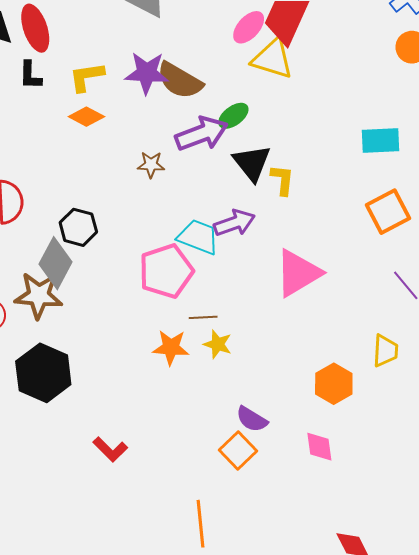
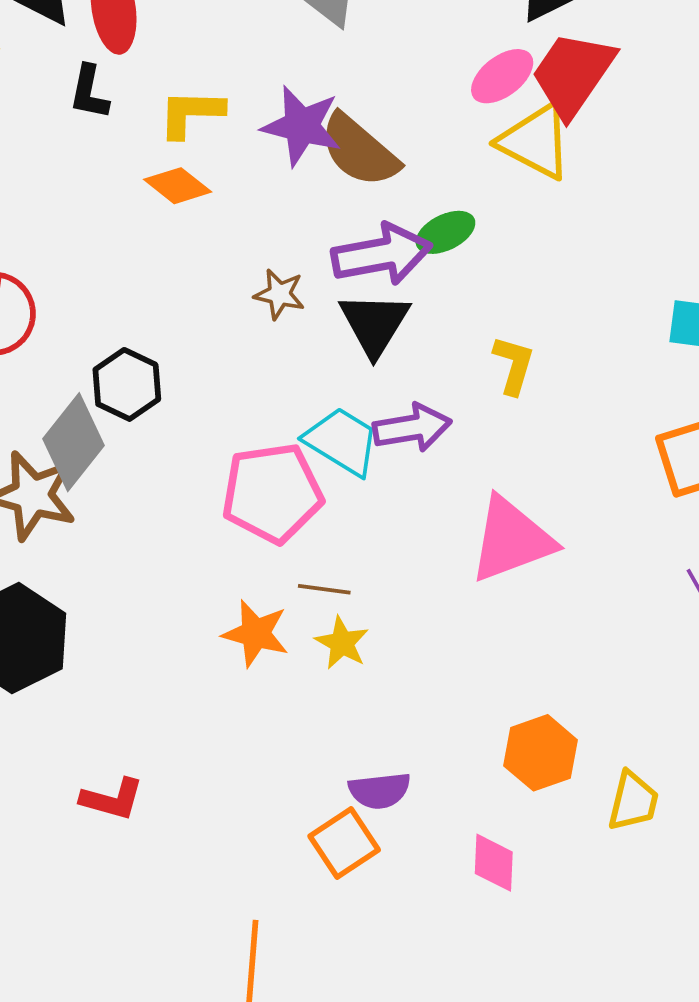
black triangle: (252, 163) -> (374, 324), moved
yellow trapezoid: (385, 351) -> (633, 801), moved
purple semicircle: (252, 419) -> (380, 791), turned -48
red L-shape: (110, 449) -> (112, 799), turned -40

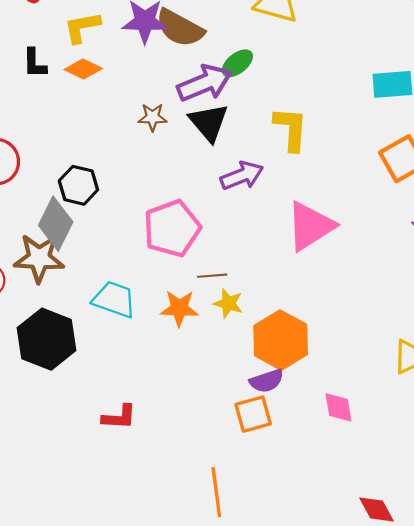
black L-shape: (89, 92) -> (34, 63), moved
yellow L-shape: (514, 365) -> (291, 129), size x1.4
cyan trapezoid: (342, 441) -> (114, 299), moved
orange hexagon: (541, 753) -> (281, 340), moved, size x1.4
orange square: (344, 843) -> (253, 414), turned 30

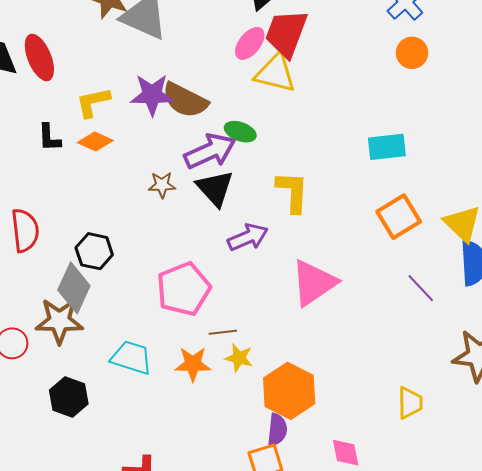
green ellipse: (237, 63) -> (240, 132), turned 60
black hexagon: (47, 339) -> (69, 397), size x0.7
purple semicircle: (267, 381) -> (277, 430), turned -64

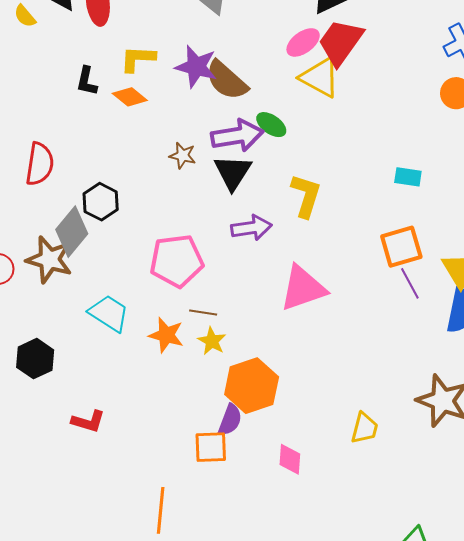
cyan rectangle: (387, 147) -> (408, 177), size x0.7
purple line: (421, 288) -> (410, 283), moved
black hexagon: (69, 397) -> (35, 359), moved

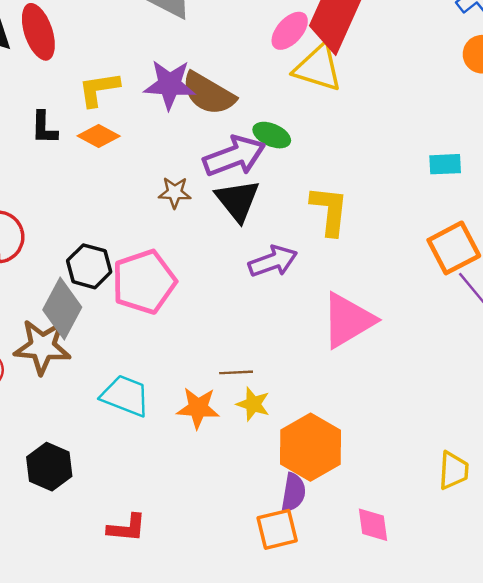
pink pentagon: (177, 261) -> (144, 282), moved

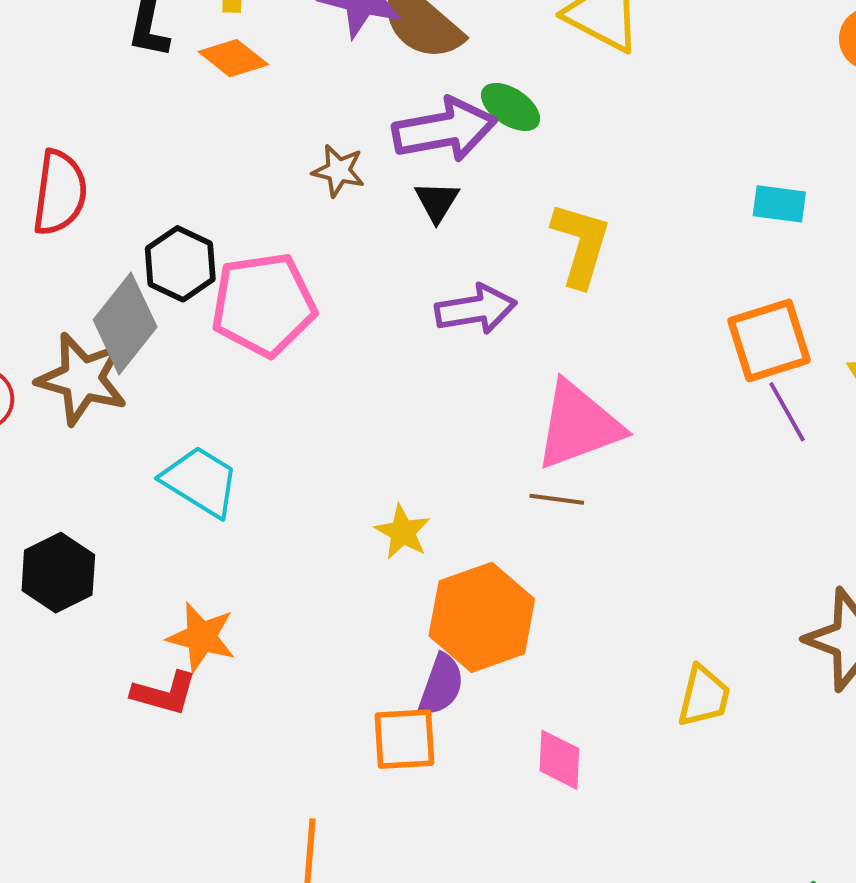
black triangle: (238, 200) -> (437, 202), size x0.6
brown line: (236, 372) -> (557, 499), moved
orange star: (198, 408) -> (201, 637), moved

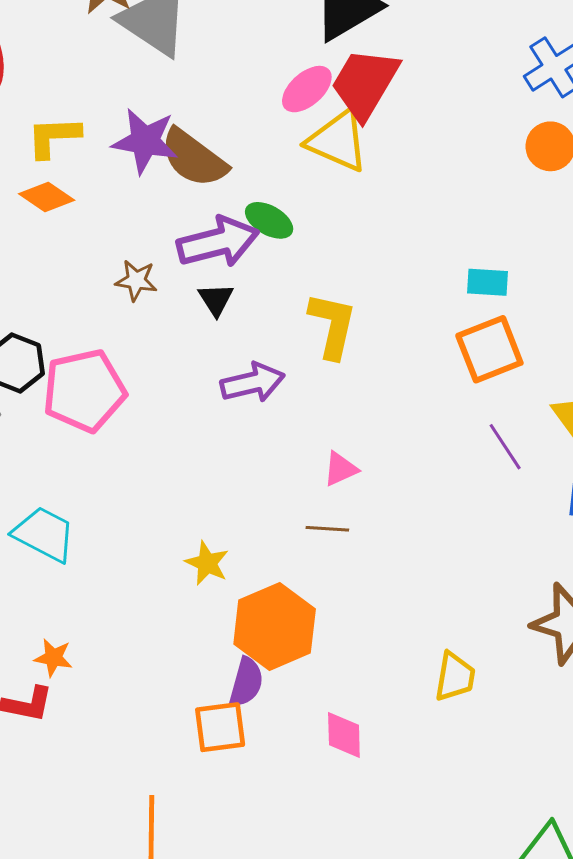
orange square: (769, 340) -> (489, 349), moved
pink triangle: (578, 425) -> (340, 469), size x0.5
orange star: (201, 637) -> (53, 658), size x0.7

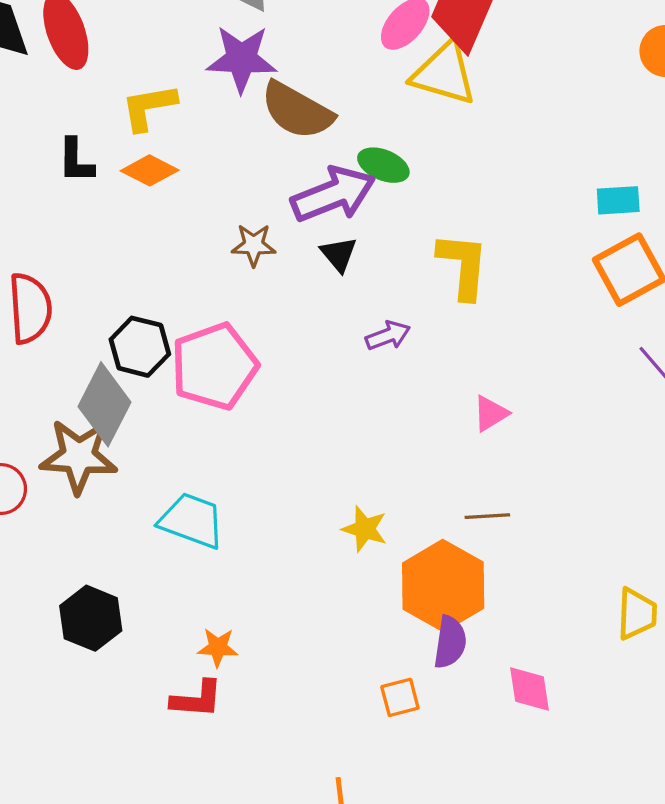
purple star: (145, 141) -> (242, 59), moved
purple arrow: (253, 383) -> (388, 336), size x0.7
brown line: (327, 529) -> (487, 516), moved
purple semicircle: (246, 682) -> (450, 642), moved
orange square: (220, 727) -> (400, 697), size x0.7

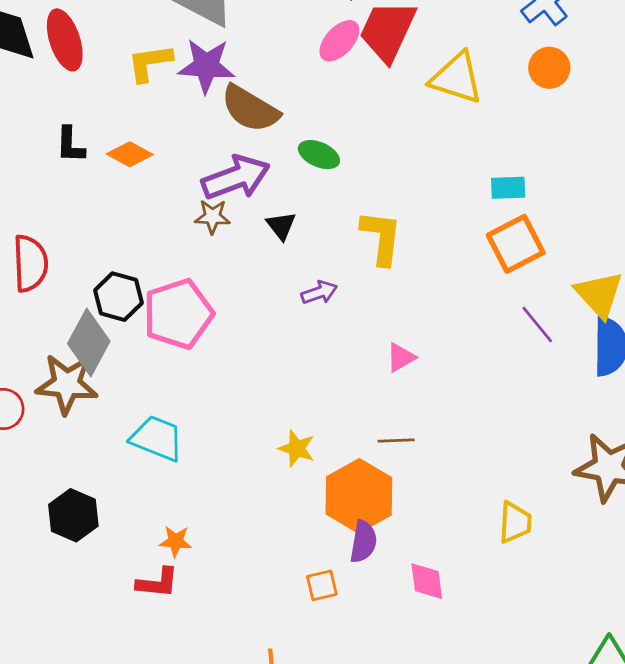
yellow triangle: (444, 73) -> (456, 78), moved
yellow L-shape: (149, 107) -> (150, 63), moved
purple arrow: (333, 194) -> (236, 178), moved

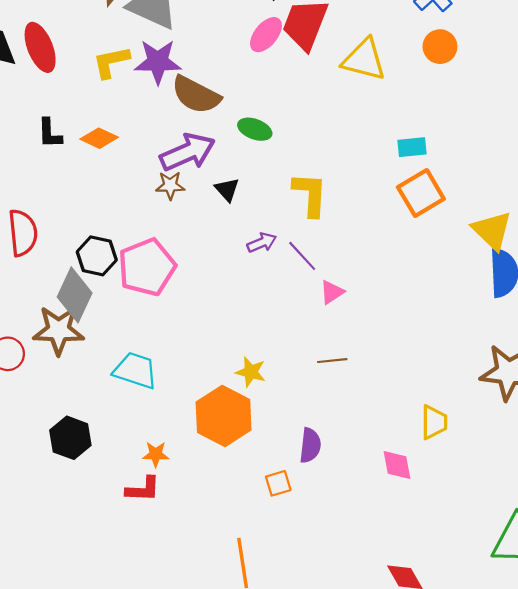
purple line: (537, 324) -> (302, 256), moved
orange hexagon: (359, 496) -> (224, 416), moved
pink diamond: (427, 581) -> (397, 465), moved

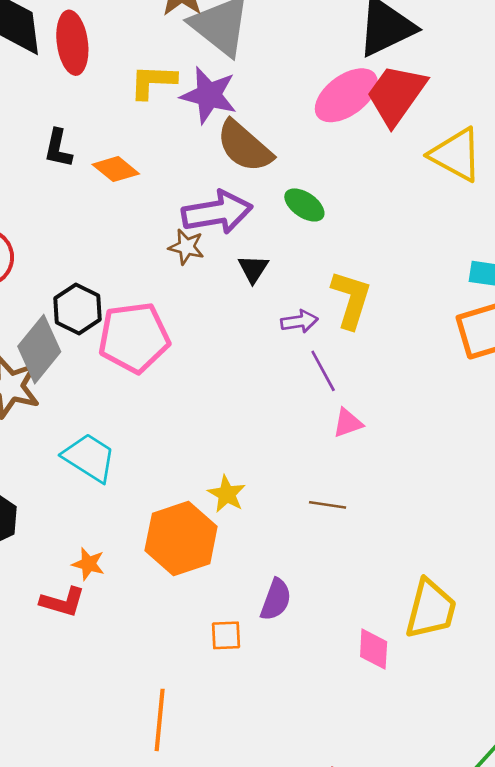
pink ellipse: (266, 35) -> (346, 95), size x1.4
purple arrow: (262, 243) -> (299, 321), moved
yellow trapezoid: (434, 422) -> (431, 609), size x1.4

